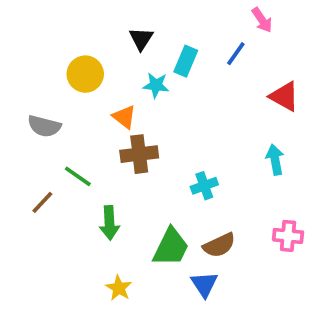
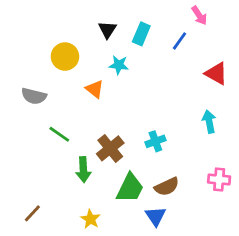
cyan rectangle: (186, 61) -> (141, 34), moved
brown cross: (139, 154) -> (110, 148), moved, turned -32
brown line: (42, 202) -> (32, 213), moved

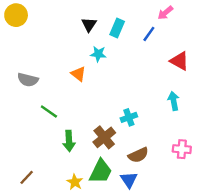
pink arrow: (199, 15) -> (165, 13), turned 84
yellow circle: (65, 56) -> (16, 15), moved
brown cross: (110, 148) -> (104, 137), moved
green trapezoid: (130, 188) -> (101, 171), moved

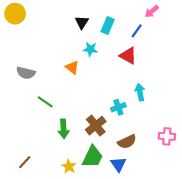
red triangle: (179, 61) -> (128, 56), moved
cyan arrow: (174, 101) -> (140, 92), moved

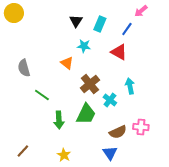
gray semicircle: (26, 73) -> (24, 68), turned 60
cyan cross: (118, 107) -> (110, 100), turned -32
brown cross: (96, 126) -> (90, 84), moved
pink cross: (167, 136) -> (141, 127), moved
green trapezoid: (93, 157) -> (86, 114), moved

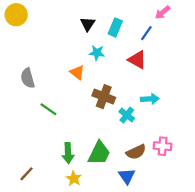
brown cross: (90, 84) -> (104, 97), turned -30
cyan arrow: (130, 86) -> (150, 99), turned 98
green trapezoid: (86, 114) -> (99, 153), moved
green arrow: (59, 120) -> (68, 153), moved

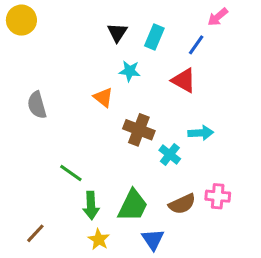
green line: (48, 109) -> (71, 173), moved
blue triangle: (127, 176) -> (153, 239), moved

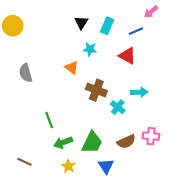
yellow circle: (21, 20) -> (13, 26), moved
blue line: (196, 45) -> (136, 31), turned 32
green line: (71, 173) -> (49, 120), turned 35
green arrow: (91, 205) -> (63, 143), turned 72
brown line: (35, 233) -> (25, 162), turned 72

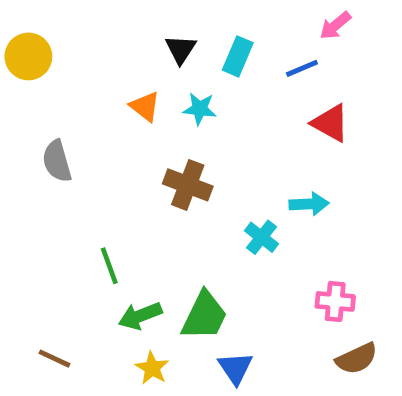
red triangle: (127, 56) -> (330, 123), moved
orange triangle: (72, 68) -> (145, 106), moved
brown cross: (96, 90) -> (188, 185), moved
brown semicircle: (126, 141) -> (357, 359), moved

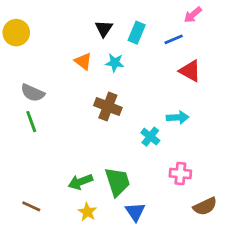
gray semicircle: (57, 161) -> (33, 93), turned -50
green line: (109, 266) -> (31, 122), moved
pink cross: (335, 301) -> (180, 174), moved
green trapezoid: (204, 316) -> (117, 182), turned -44

